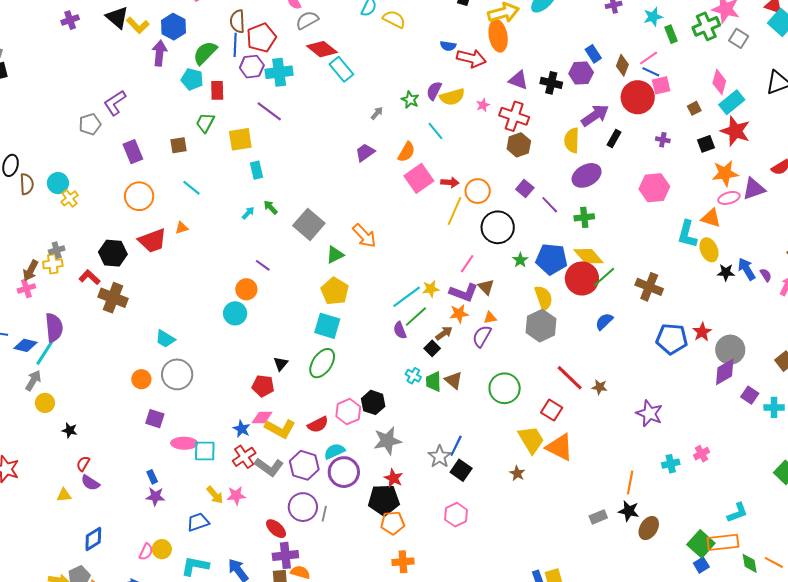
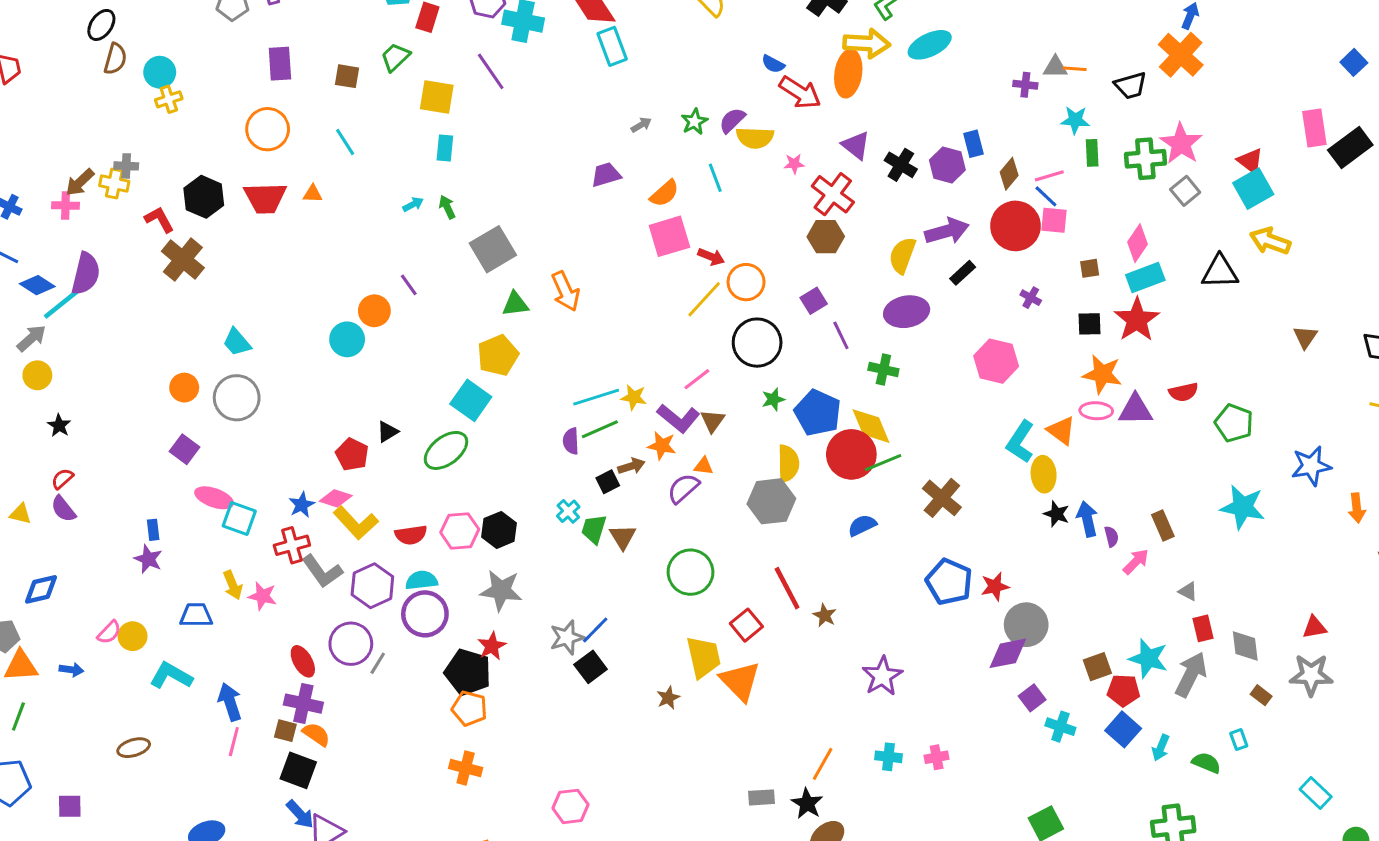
pink hexagon: (456, 515) -> (571, 806), moved

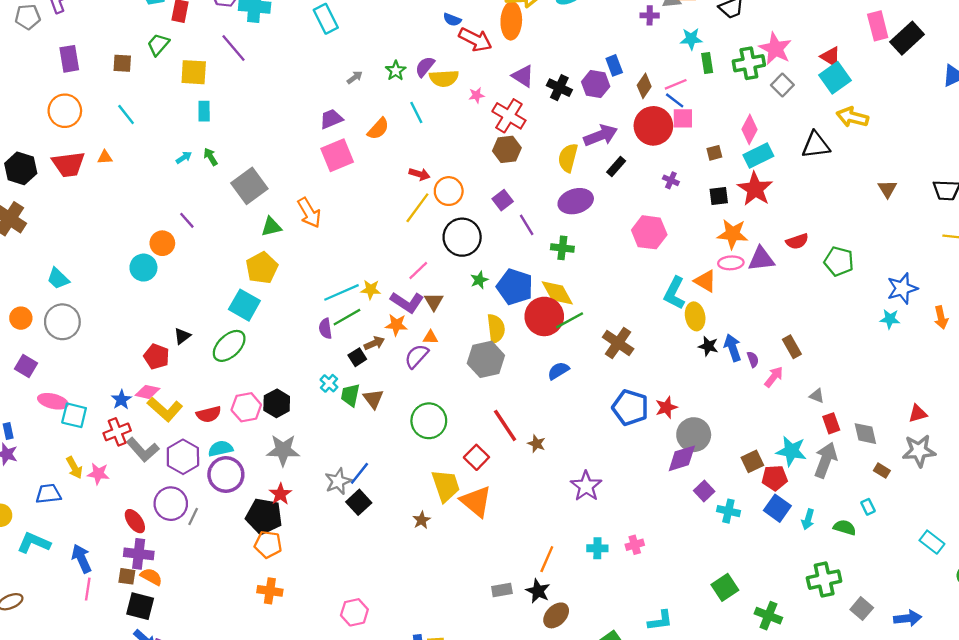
pink square: (669, 236) -> (337, 155), moved
cyan star: (1243, 507) -> (890, 319), moved, size x0.6

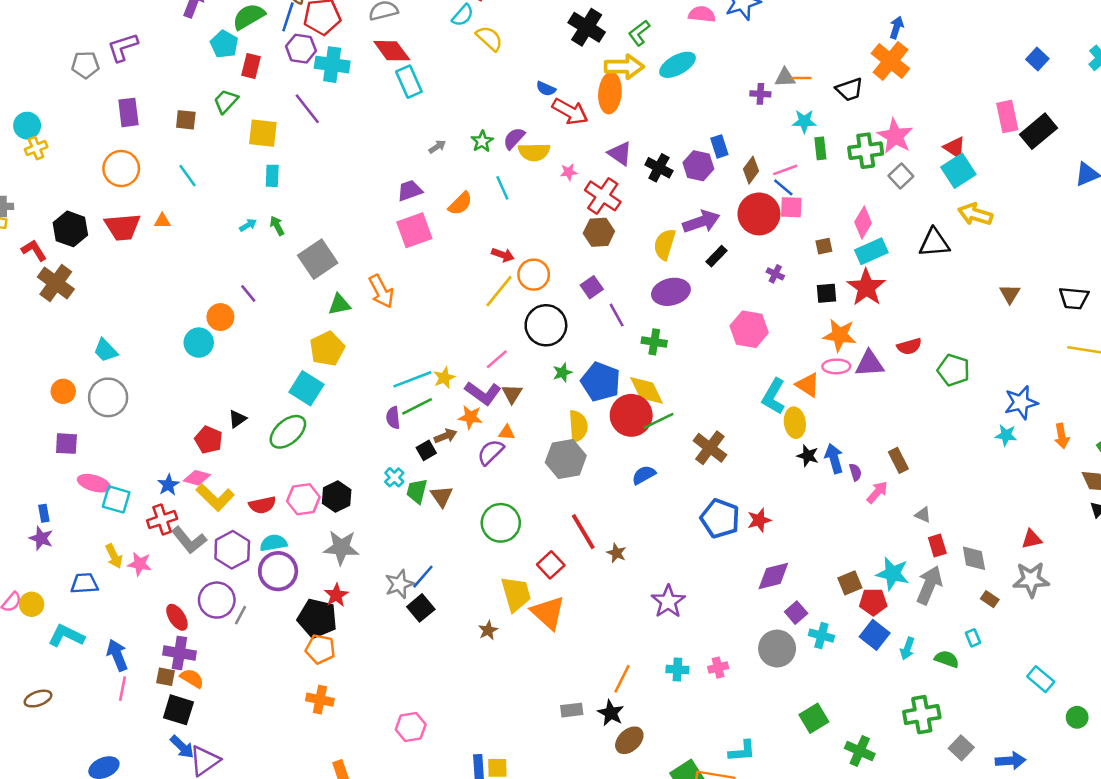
yellow star: (371, 290) -> (444, 378), turned -30
purple square: (26, 366) -> (66, 444), turned -30
gray circle: (694, 435) -> (777, 649), moved

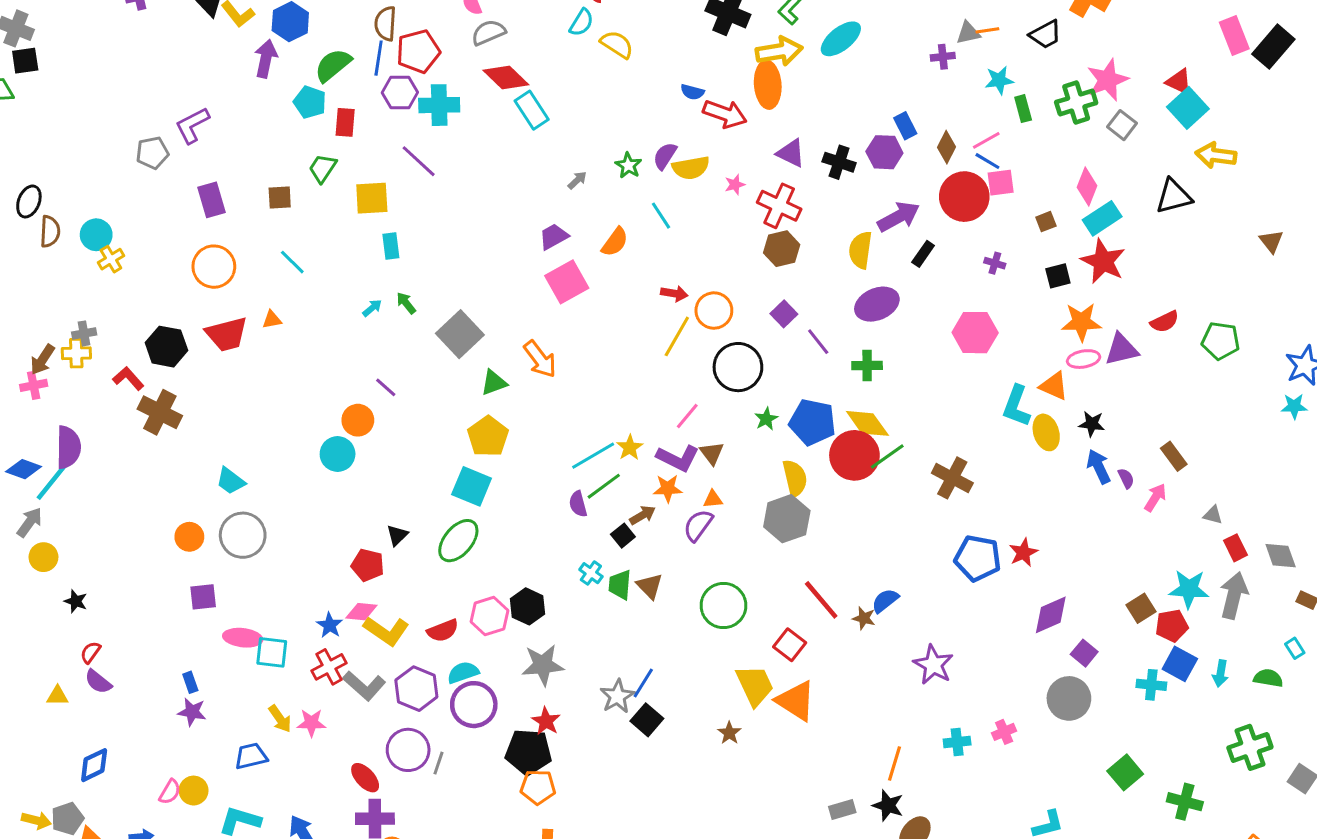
pink star: (895, 136) -> (1108, 80), turned 30
black star: (808, 456) -> (1092, 424), moved
blue semicircle: (644, 475) -> (885, 601), moved
cyan cross: (821, 636) -> (1151, 685), moved

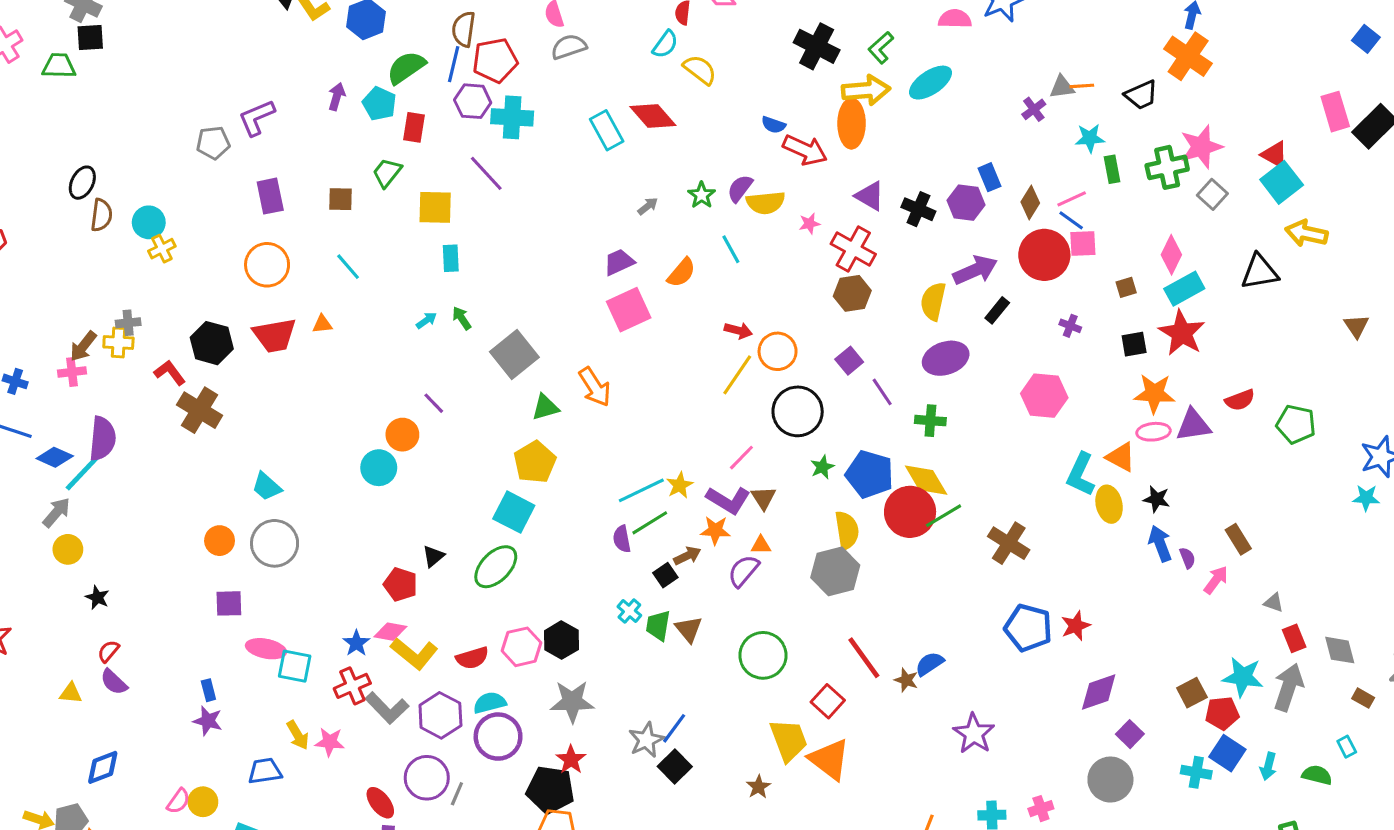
purple cross: (943, 57) -> (1034, 109), turned -35
purple arrow: (266, 59) -> (337, 97), moved, size x0.7
red diamond: (506, 77) -> (653, 116), moved

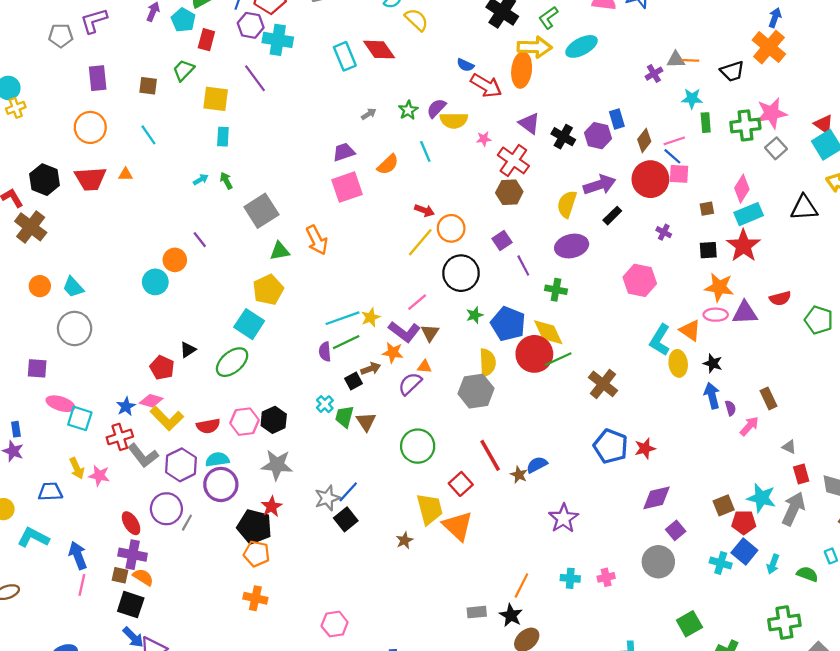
orange circle: (220, 541) -> (40, 286), moved

